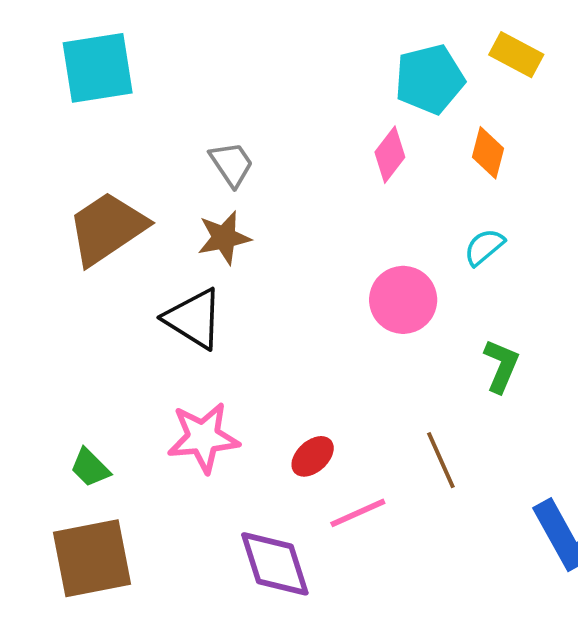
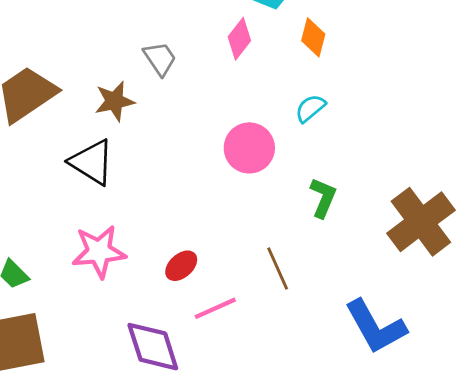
gray trapezoid: (231, 164) -> (160, 59), moved

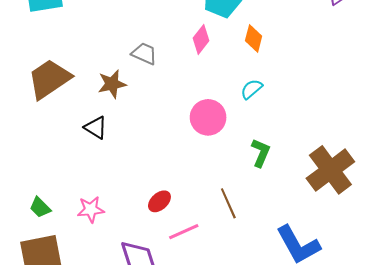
gray trapezoid: (160, 59) -> (144, 54), turned -32
black triangle: (92, 162) -> (96, 127), size x0.7
pink star: (99, 252) -> (91, 209), moved, size x0.7

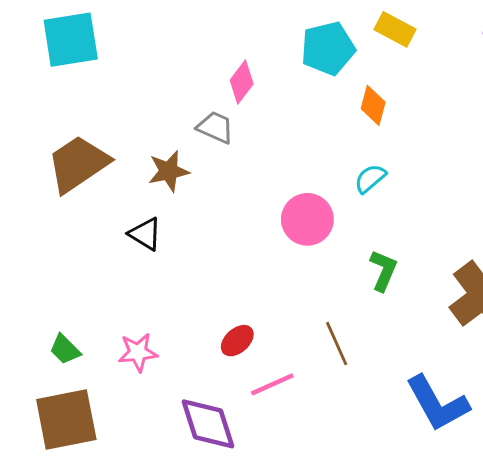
pink diamond: (201, 39) -> (242, 82), moved

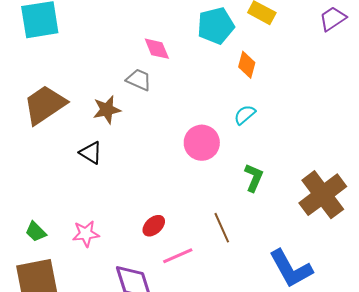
pink diamond: (242, 82) -> (157, 49), turned -60

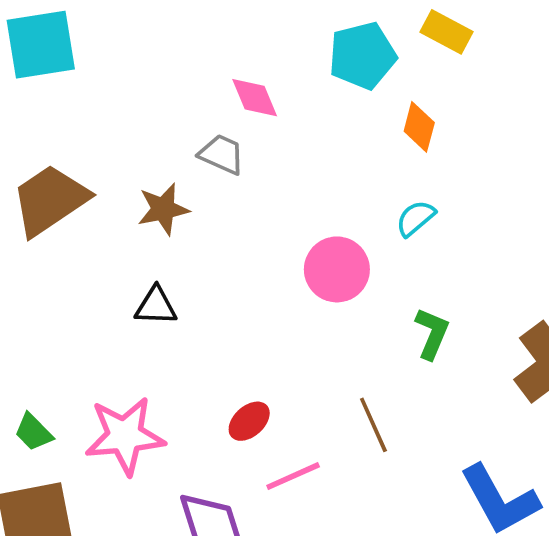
black triangle: (91, 153) -> (156, 306), moved, turned -30
pink star: (86, 234) -> (125, 436), size x1.6

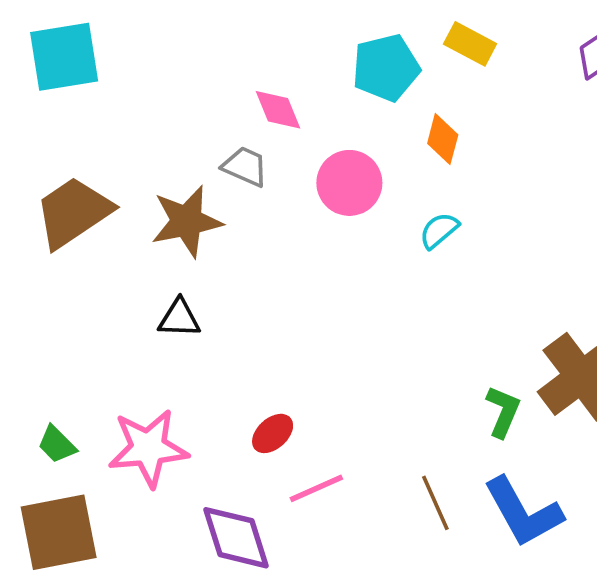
brown star: (163, 209) -> (187, 221), size x1.4
pink circle: (337, 269) -> (349, 183), moved
green L-shape: (432, 333) -> (503, 412), moved
brown line: (373, 425) -> (435, 503), moved

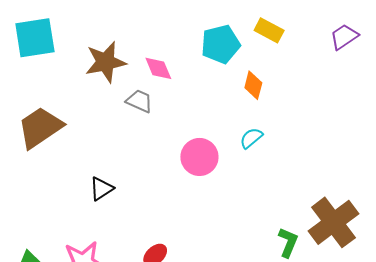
pink circle: (349, 183) -> (199, 157), moved
brown star: (187, 221) -> (106, 62), moved
black triangle: (179, 318) -> (101, 189), turned -35

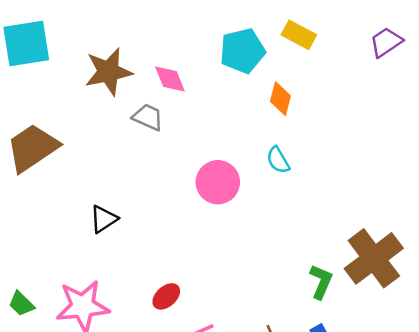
cyan semicircle: (251, 138) -> (278, 160), turned -80

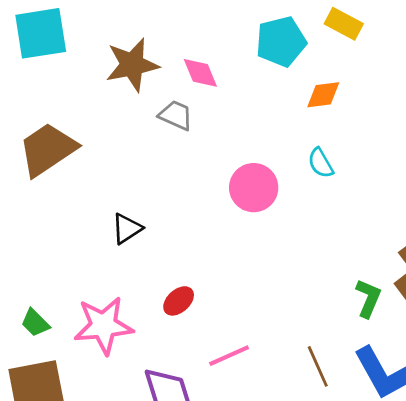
orange diamond: (280, 99) -> (323, 95), turned 68
red ellipse: (166, 296) -> (179, 301), moved

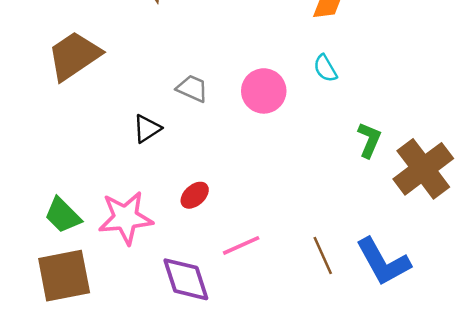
gray trapezoid: (176, 115) -> (192, 88), moved
green L-shape: (368, 298) -> (369, 140), moved
green trapezoid: (35, 323) -> (63, 215), size x1.4

